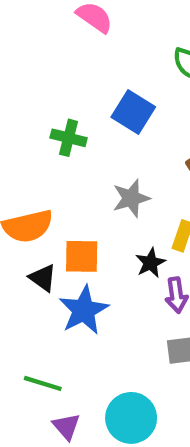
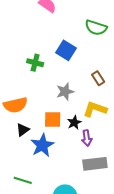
orange square: (82, 256) -> (53, 119), moved
black triangle: (43, 278) -> (23, 130), turned 48

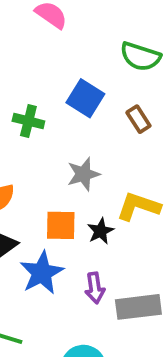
brown rectangle: (98, 78) -> (138, 119), moved
purple arrow: (87, 138) -> (95, 288), moved

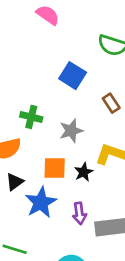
brown rectangle: (138, 119) -> (111, 103), moved
green cross: (28, 121) -> (31, 117), moved

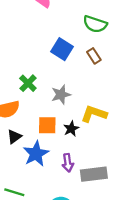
brown rectangle: (111, 103) -> (94, 56), moved
green cross: (31, 117) -> (28, 83), turned 30

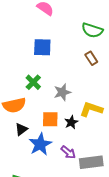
blue square: (62, 49) -> (42, 47), moved, turned -30
purple arrow: (68, 163) -> (68, 152), turned -42

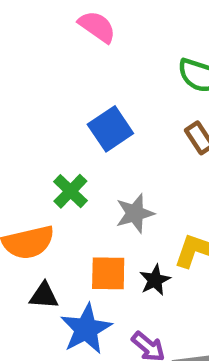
blue square: (42, 47) -> (110, 129), moved, turned -36
black triangle: (21, 129) -> (44, 296), turned 40

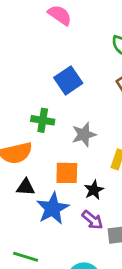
green cross: (70, 191) -> (43, 120), turned -35
black star: (155, 280) -> (94, 190), moved

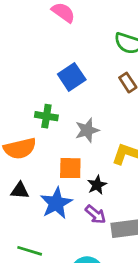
black triangle: (26, 187) -> (20, 191), moved

